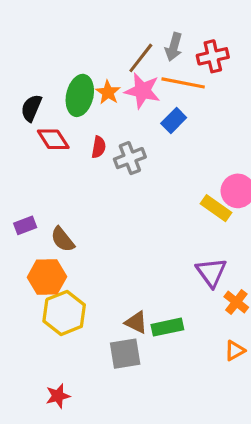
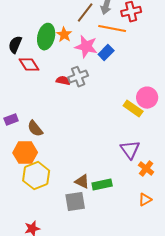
pink star: (142, 91) -> (86, 47), moved
red semicircle: (99, 147) -> (63, 81), moved, turned -88

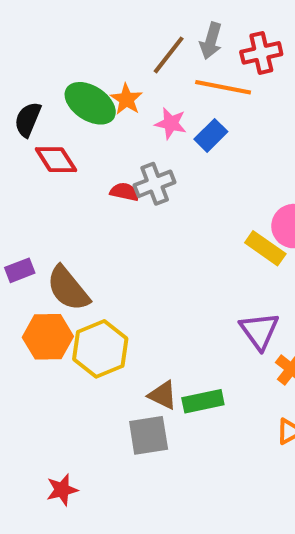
green ellipse: (46, 37) -> (90, 103), turned -70
pink star: (86, 47) -> (171, 123), size x0.7
brown semicircle: (35, 129) -> (68, 288), size x1.4
yellow hexagon: (36, 176) -> (100, 349), moved

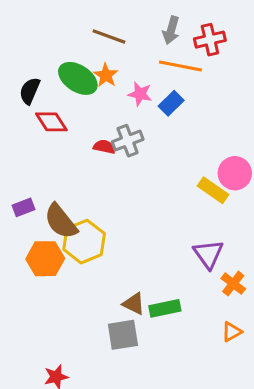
brown line: (169, 55) -> (109, 36), moved, turned 72
yellow hexagon: (100, 349) -> (84, 242), moved

